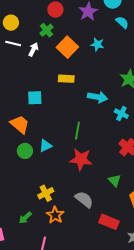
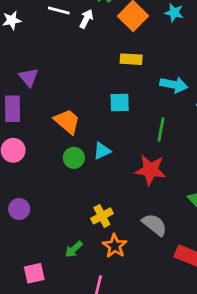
cyan square: (35, 98) -> (120, 103), moved
green line: (77, 131) -> (161, 130), moved

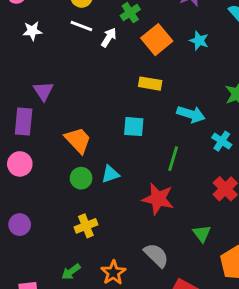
yellow cross: (102, 216) -> (86, 226), moved

